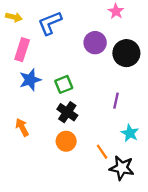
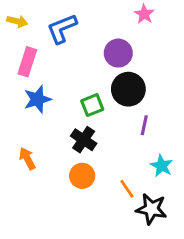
black circle: (126, 53) -> (128, 89), moved
green square: (64, 84) -> (92, 105), moved

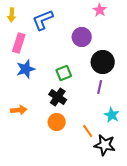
yellow arrow: (17, 21) -> (12, 15), turned 80
black circle: (128, 89) -> (103, 62), moved
orange arrow: (27, 158) -> (19, 110), turned 112

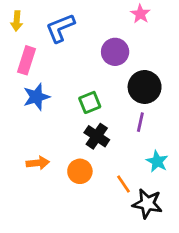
black cross: (58, 97) -> (97, 136), moved
orange arrow: (19, 110) -> (38, 163), moved

